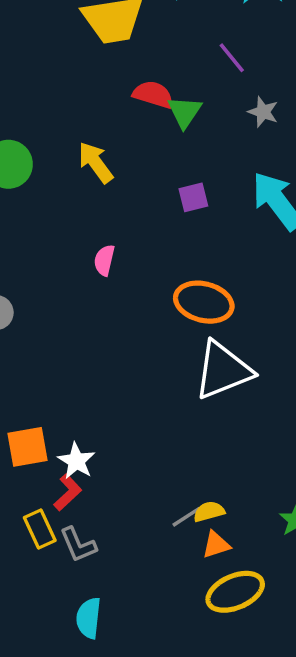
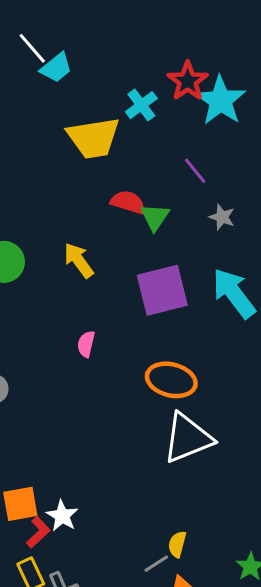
purple square: (193, 197) -> (162, 290), size x2.0
red L-shape: (68, 492) -> (38, 532), moved
yellow semicircle: (209, 512) -> (177, 544), moved, turned -60

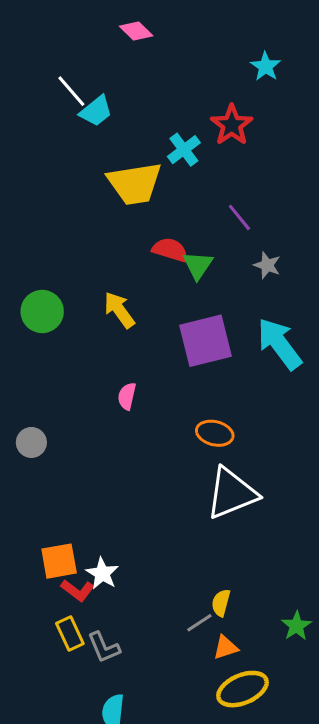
cyan star: (221, 101) -> (266, 66), moved, size x0.6
orange ellipse: (171, 380) -> (215, 433), size x0.7
red L-shape: (38, 532) -> (78, 590), turned 80

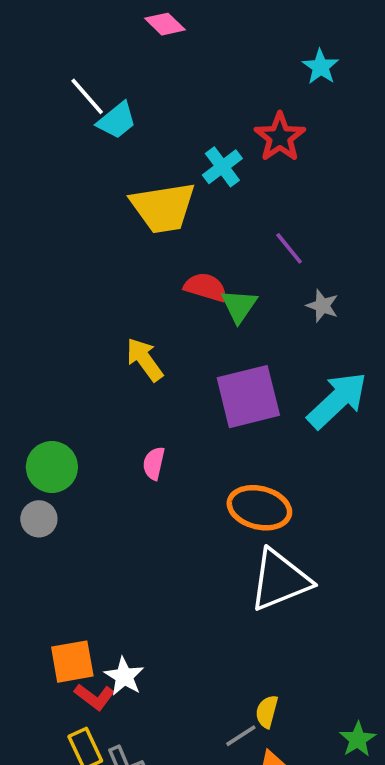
green circle: (42, 311) -> (52, 467), moved
cyan arrow: (279, 344) -> (337, 400), turned 84
orange ellipse: (215, 433) -> (259, 508), size x1.4

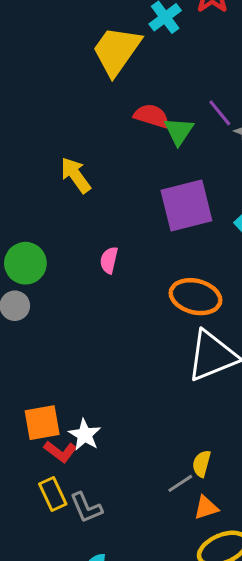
yellow trapezoid: (163, 208) -> (117, 51), turned 134
purple line: (289, 248) -> (220, 113), moved
yellow arrow: (145, 360) -> (76, 175), moved

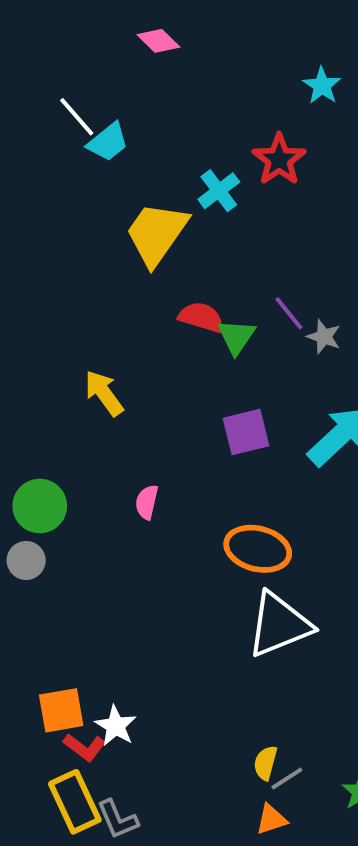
purple square: (186, 206) -> (246, 432), size x0.7
gray line: (180, 483) -> (287, 778), moved
yellow rectangle: (53, 494) -> (75, 802), size x1.4

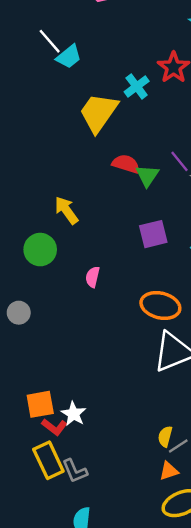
green circle: (40, 506) -> (40, 250), moved

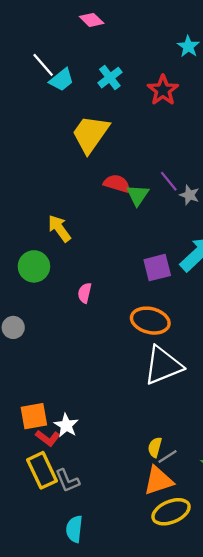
cyan cross: (137, 86) -> (110, 78), moved
purple square: (153, 234) -> (157, 268), moved
orange triangle: (169, 471) -> (158, 481), size x1.6

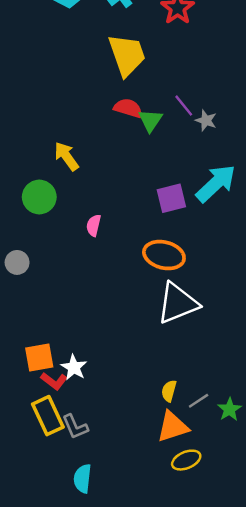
yellow trapezoid: (90, 134) -> (127, 55), moved, turned 126
gray line: (168, 456) -> (199, 401), moved
yellow ellipse: (171, 512) -> (186, 460), size x0.7

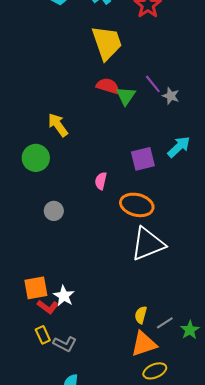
cyan arrow: (216, 183) -> (179, 147), size x0.7
pink semicircle: (94, 225) -> (101, 181), moved
gray circle: (17, 262) -> (54, 211), moved
yellow rectangle: (48, 416) -> (43, 335), size x0.6
gray L-shape: (75, 427) -> (65, 344), turned -40

